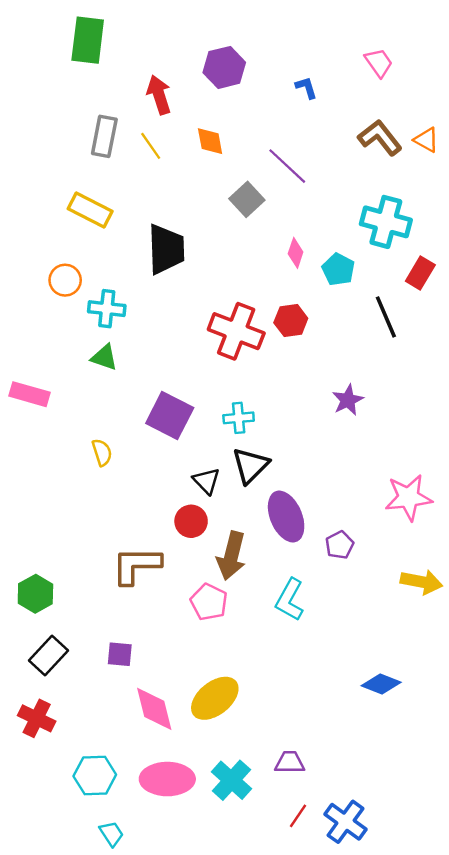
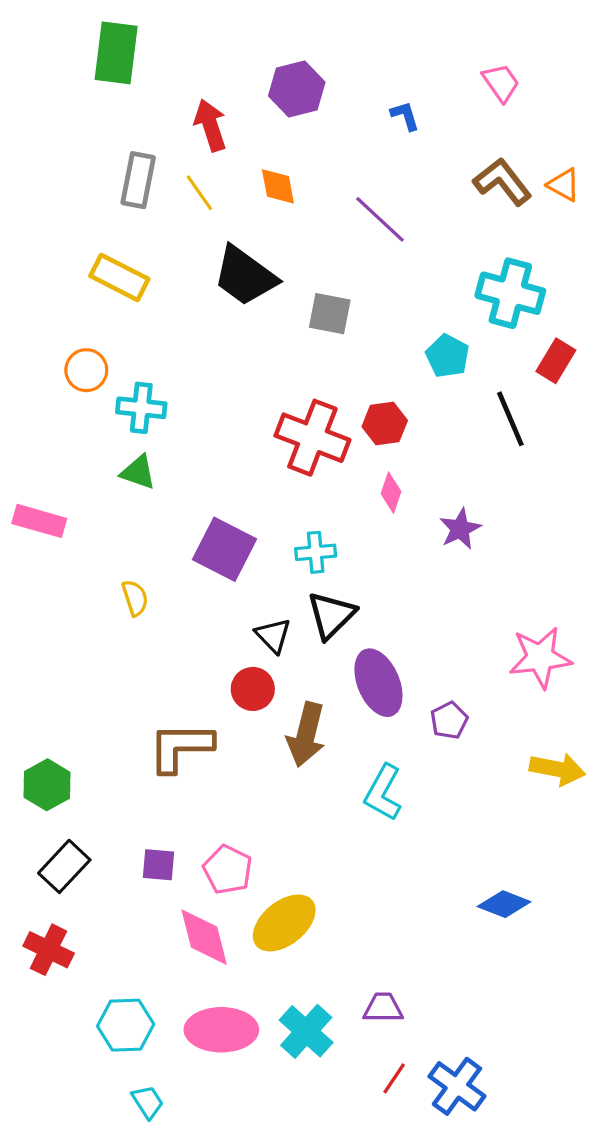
gray square: (247, 199) -> (330, 314), moved, turned -36
black trapezoid: (166, 249) -> (245, 276), moved, turned 128
pink diamond: (296, 253) -> (391, 493), moved
pink pentagon: (209, 602) -> (228, 870), moved

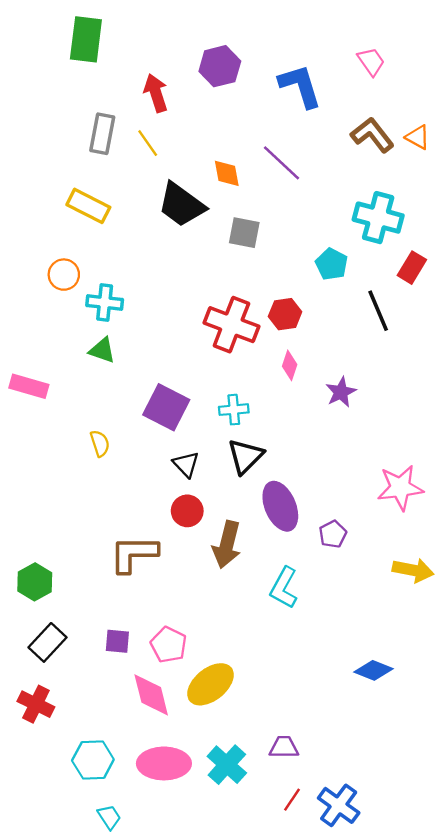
blue L-shape: (405, 116) -> (300, 86), size x2.0
orange diamond: (278, 186) -> (227, 173), moved
black triangle: (273, 636) -> (186, 464), moved

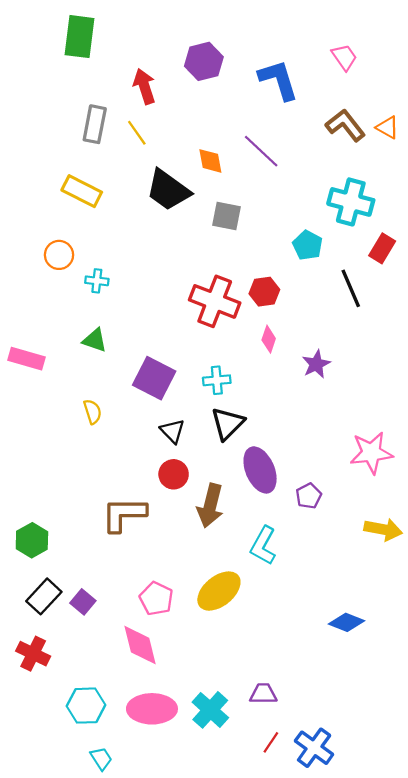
cyan cross: (105, 303) -> (97, 281), size x0.7
green triangle: (102, 350) -> (95, 340), moved
purple square: (117, 641) -> (83, 602), moved, turned 35
yellow ellipse: (211, 684) -> (219, 591), moved

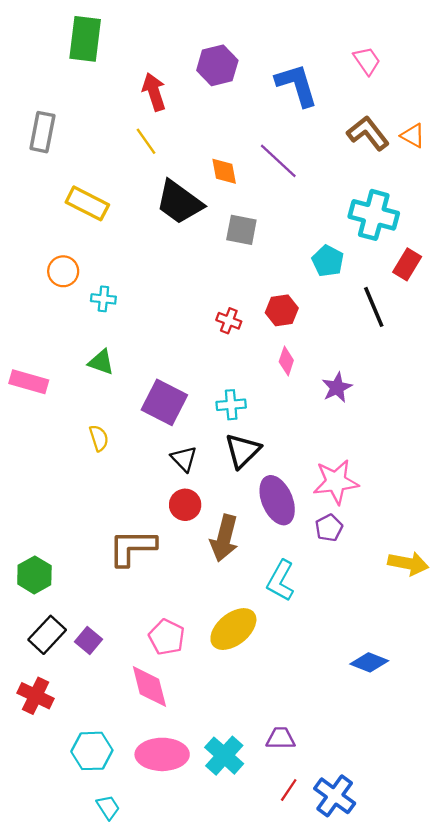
gray rectangle: (95, 124) -> (42, 132), moved
red cross: (215, 301) -> (229, 321), size x0.5
pink star: (371, 453) -> (336, 482), moved

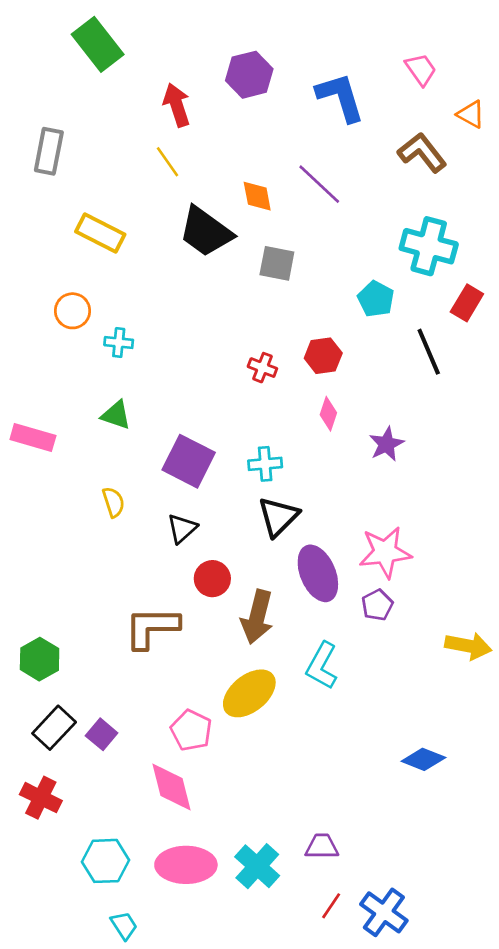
green rectangle: (85, 39) -> (98, 44), turned -45
orange triangle: (413, 136) -> (471, 114), moved
black triangle: (184, 459) -> (182, 528), moved, turned 32
yellow ellipse: (233, 629) -> (249, 693), moved

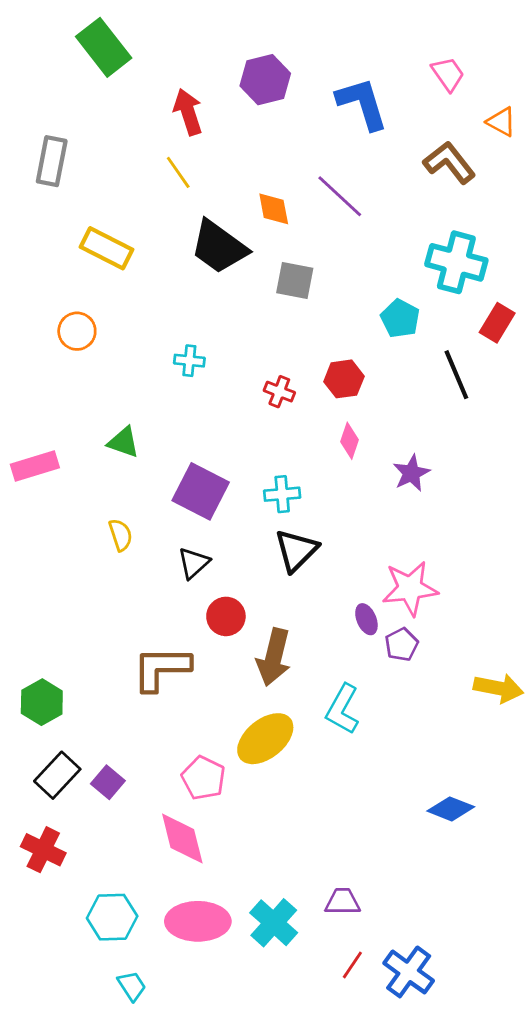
cyan cross: (119, 342) -> (189, 361), moved
pink rectangle: (33, 437) -> (35, 466), turned -33
purple ellipse: (318, 573) -> (366, 619), moved, size x0.5

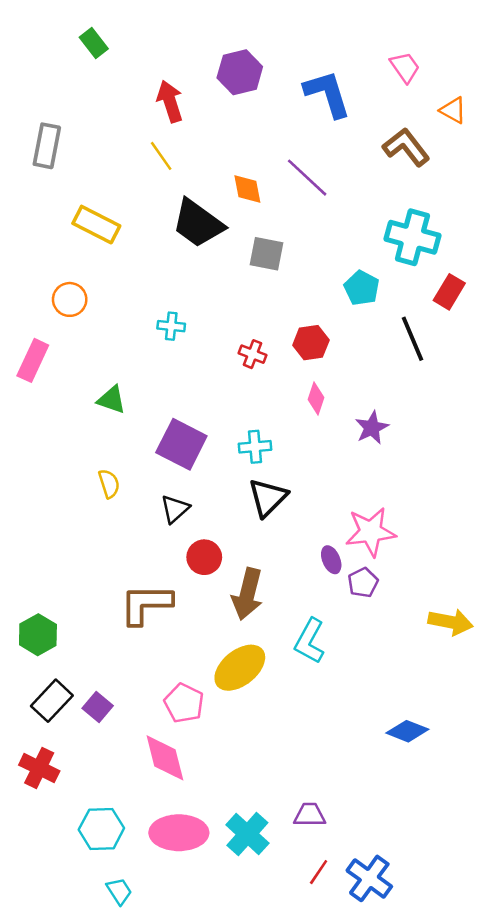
green rectangle: (104, 47) -> (94, 43), size x0.6
pink rectangle: (35, 466) -> (33, 360), moved, turned -48

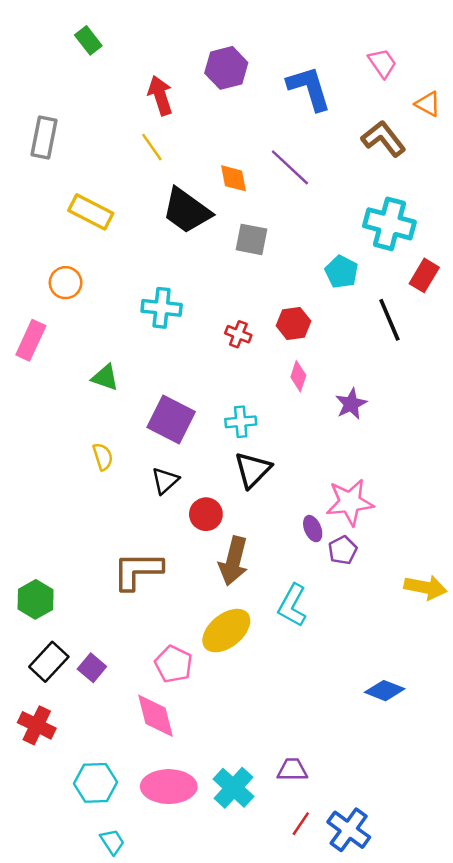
cyan cross: (171, 326) -> (162, 308), size x1.5
red circle: (204, 557) -> (206, 514), moved

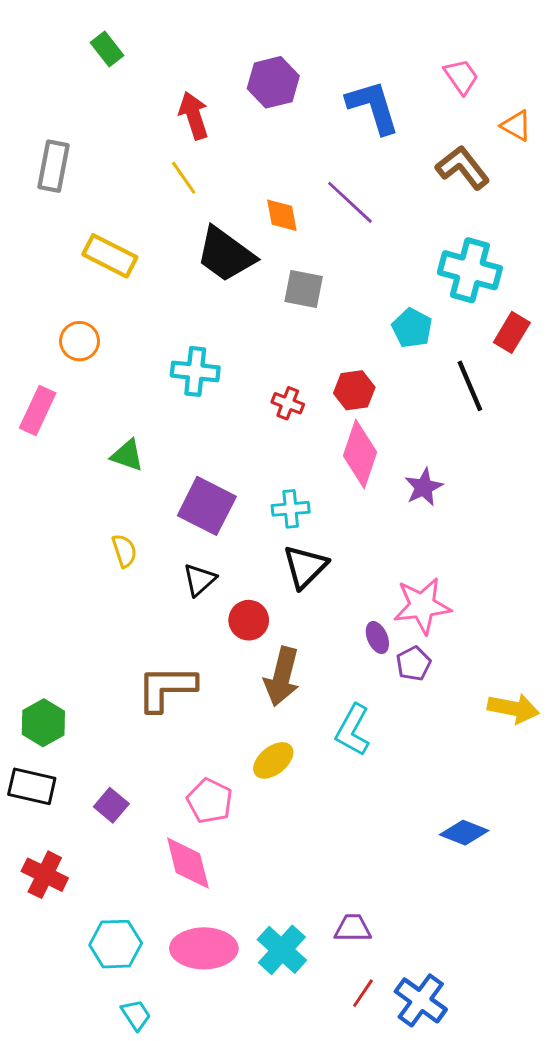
pink diamond: (298, 376) -> (360, 454), size x1.8
yellow ellipse: (226, 631) -> (273, 760), size x0.7
black rectangle: (49, 662) -> (32, 786), moved, turned 60

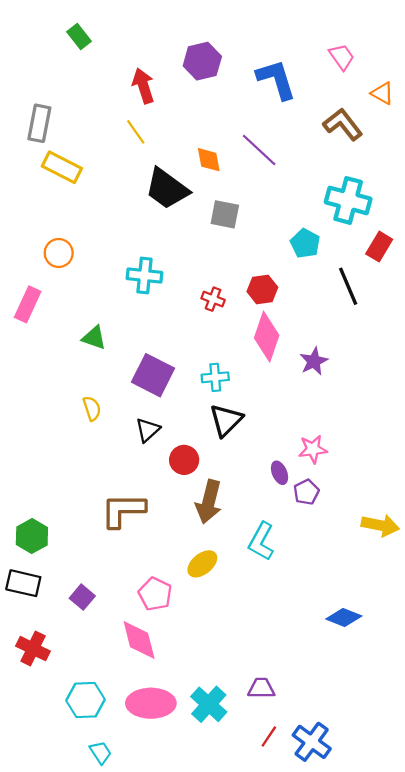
yellow rectangle: (110, 256) -> (62, 167), moved
pink star: (422, 606) -> (313, 449), size x0.7

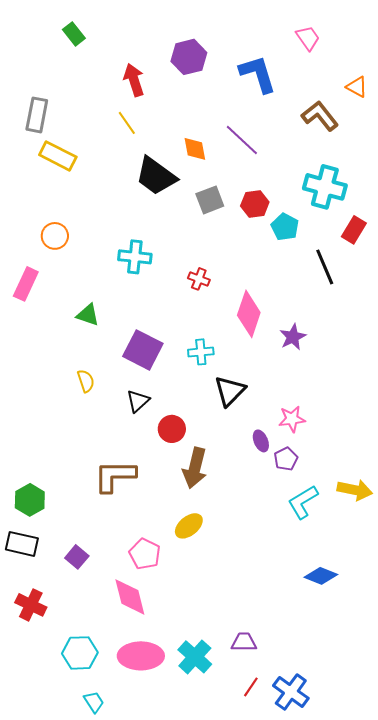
pink trapezoid: (342, 57) -> (308, 38), moved
gray square: (225, 214) -> (210, 200), turned -32
red hexagon: (262, 289) -> (255, 204), moved
black triangle: (226, 420) -> (230, 391), moved
cyan L-shape: (261, 541) -> (303, 502), moved, turned 30

